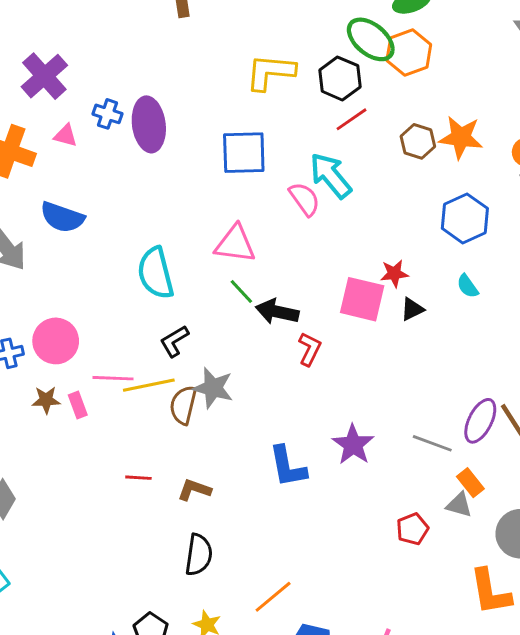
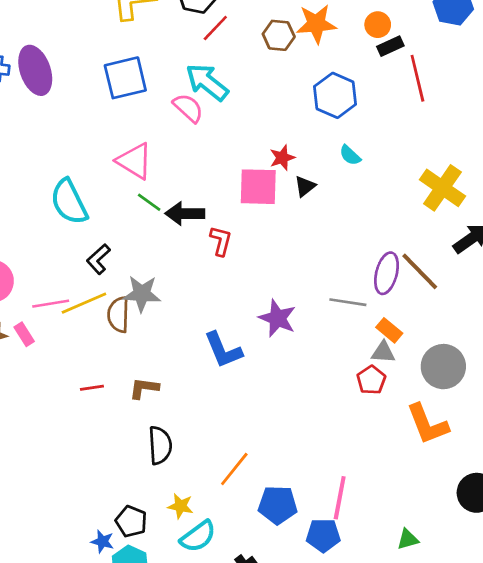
pink triangle: (235, 244) -> (135, 161), turned 36
red pentagon: (412, 529) -> (371, 380), moved

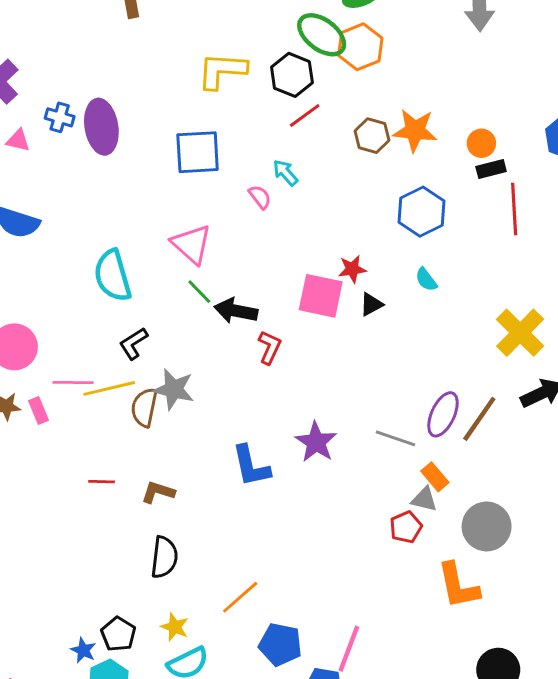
cyan arrow: (207, 82) -> (285, 173), size x0.6
pink semicircle: (188, 108) -> (260, 197), size x0.7
brown line: (420, 271) -> (479, 419), turned 69

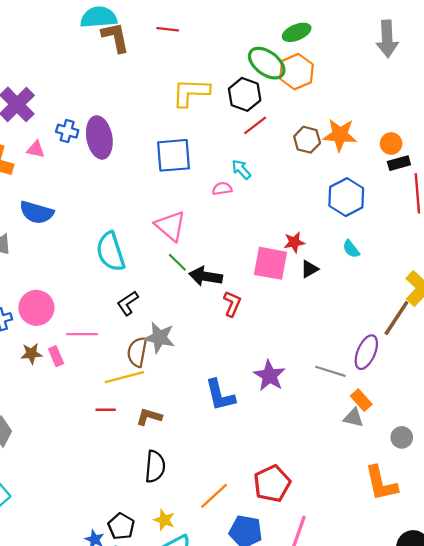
pink semicircle: (260, 197) -> (222, 189), turned -60
yellow line: (109, 388) -> (124, 377), moved
brown line: (479, 419) -> (396, 318), moved
gray circle: (487, 526) -> (402, 437), size x0.6
red pentagon: (406, 527) -> (272, 484), moved, size x1.5

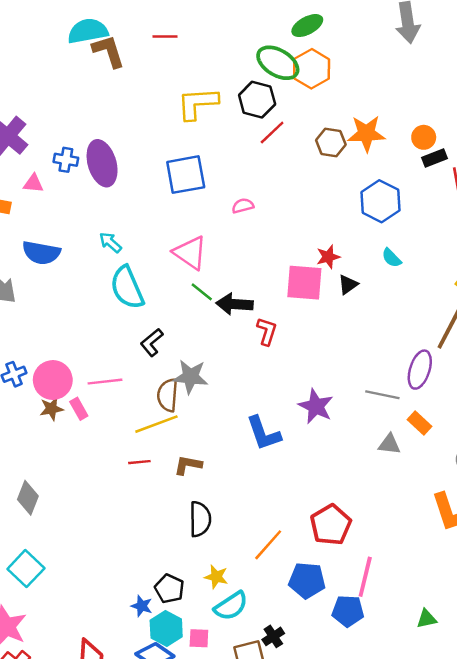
cyan arrow: (241, 169) -> (110, 242), moved
pink circle: (36, 308) -> (53, 380), moved
gray triangle: (353, 418) -> (389, 444), moved

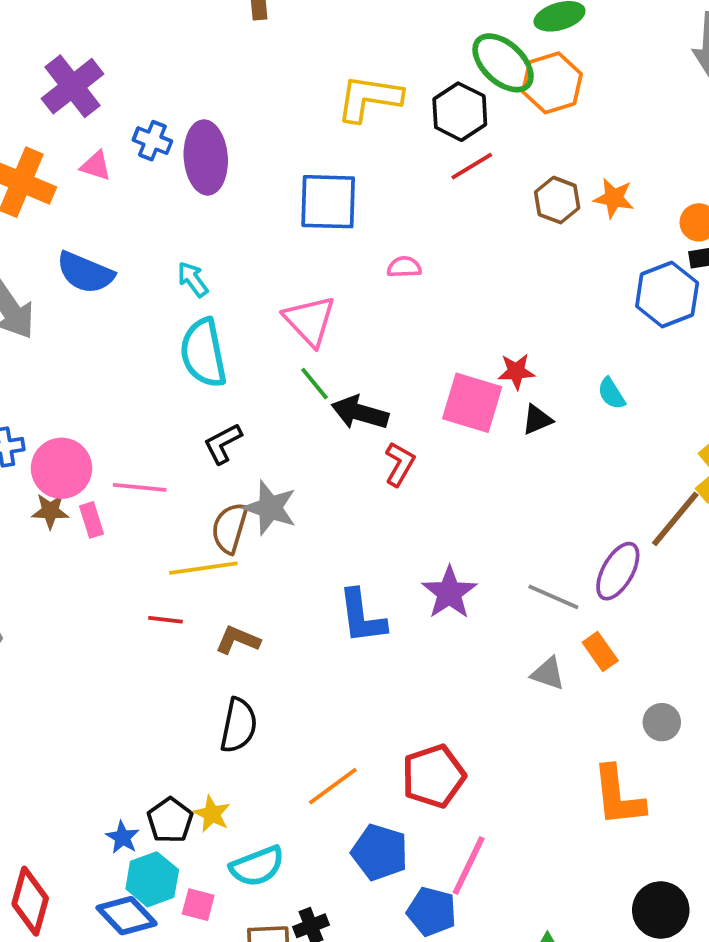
orange star: (366, 134) -> (614, 198), size x0.7
blue hexagon: (380, 201) -> (667, 295), moved
yellow star: (216, 577) -> (212, 814), moved

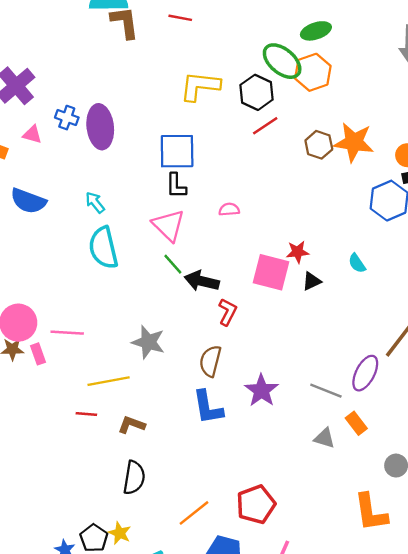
orange star: (614, 198) -> (354, 142), size x1.6
pink semicircle: (404, 267) -> (229, 209), moved
black L-shape: (223, 443) -> (176, 186), moved, turned -60
brown semicircle: (230, 528) -> (210, 361), moved

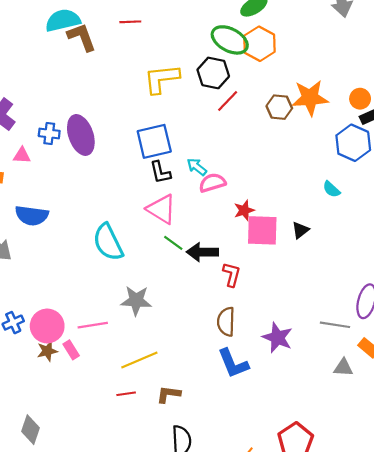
cyan arrow: (95, 203) -> (197, 167), moved
pink semicircle: (229, 209) -> (212, 183), size x1.4
red star: (298, 252) -> (244, 210), moved
cyan semicircle: (357, 263) -> (331, 189), moved
gray star: (148, 342) -> (136, 301), moved

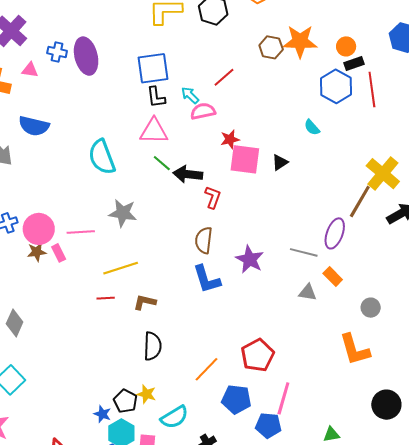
red line: (228, 101) -> (224, 77), moved
pink triangle: (161, 209) -> (154, 131), turned -36

